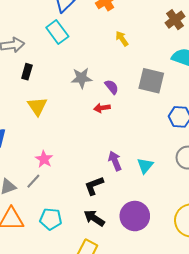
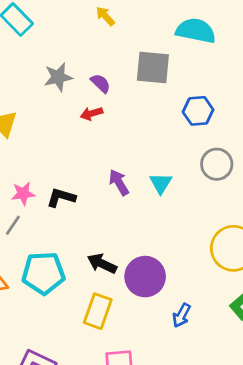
pink star: (44, 159) -> (23, 194), turned -30
black L-shape: (94, 186) -> (61, 197), moved, turned 45
purple circle: (135, 216) -> (145, 277), moved
cyan pentagon: (51, 219) -> (43, 273), size x1.4

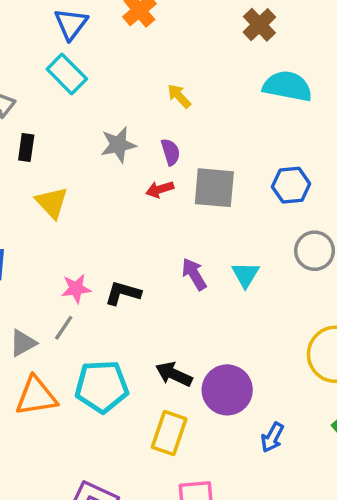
yellow arrow: (105, 16) -> (179, 96), moved
gray square: (153, 68) -> (214, 188), moved
purple semicircle: (101, 83) -> (171, 152), turned 30

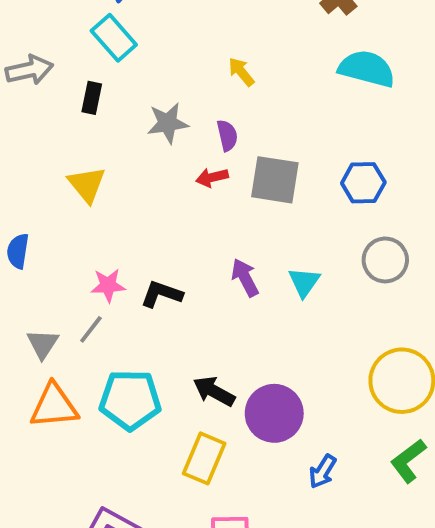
black rectangle: (26, 147) -> (92, 98), moved
gray triangle: (23, 343) -> (43, 344), turned -32

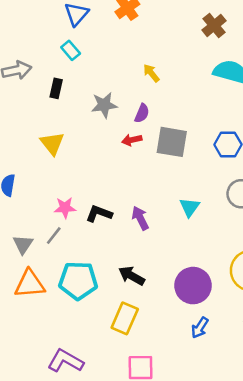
cyan rectangle: (114, 38) -> (71, 50), size x0.7
purple semicircle: (227, 135) -> (142, 113), turned 36
purple arrow: (245, 278) -> (140, 218), moved
purple circle: (274, 413) -> (193, 286), moved

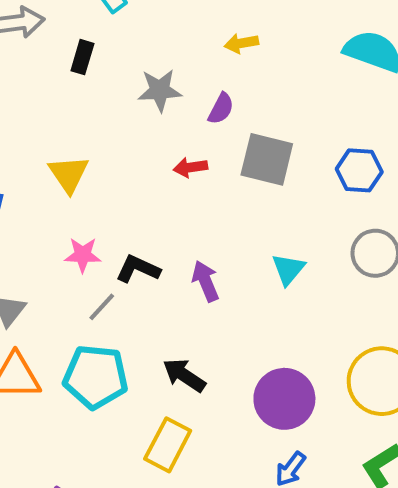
yellow arrow: (151, 73) -> (241, 43), turned -66
red arrow: (132, 140) -> (190, 167), moved
yellow triangle: (52, 143) -> (69, 174), moved
gray line: (54, 236) -> (102, 307), moved

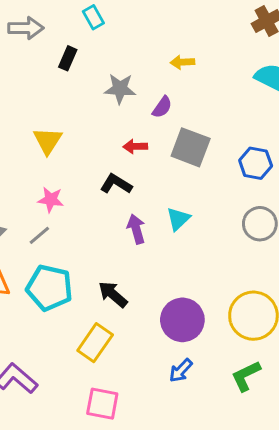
black L-shape: (138, 269) -> (116, 184), moved
cyan triangle: (288, 269) -> (178, 219), moved
gray line: (102, 307) -> (39, 235), moved

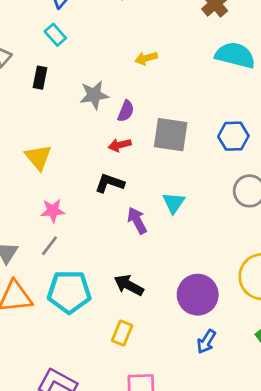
purple semicircle: (162, 107) -> (126, 111), moved
yellow rectangle: (95, 343) -> (122, 333), size x0.7

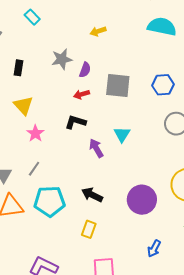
black rectangle: (40, 78) -> (18, 68), moved
pink star: (53, 211) -> (35, 133), moved, turned -30
blue arrow: (206, 342) -> (154, 249), moved

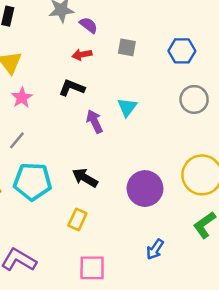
purple semicircle: (85, 70) -> (89, 25), turned -77
gray square: (118, 85) -> (127, 47), size x0.6

